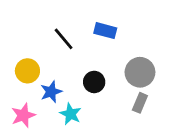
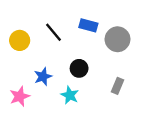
yellow circle: (27, 71) -> (20, 40), moved
gray circle: (140, 72) -> (118, 39), moved
cyan star: (71, 114) -> (70, 95), moved

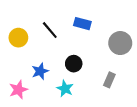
gray circle: (118, 39) -> (120, 43), moved

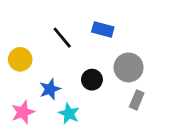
yellow circle: (18, 38) -> (20, 59), moved
gray circle: (120, 43) -> (129, 67), moved
cyan star: (65, 89) -> (69, 114), moved

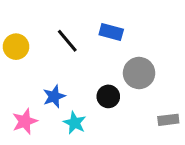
yellow circle: (20, 59) -> (16, 47), moved
black circle: (92, 80) -> (108, 96), moved
gray rectangle: (137, 100) -> (168, 120), moved, turned 60

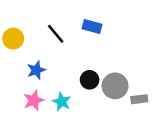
gray circle: (139, 73) -> (115, 86), moved
blue star: (54, 96) -> (36, 70), moved
pink star: (25, 121) -> (34, 100), moved

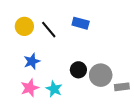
yellow circle: (13, 39) -> (24, 26), moved

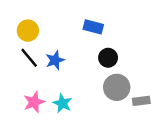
black line: (49, 30) -> (29, 58), moved
blue star: (32, 61) -> (55, 60), moved
black circle: (78, 70) -> (108, 58), moved

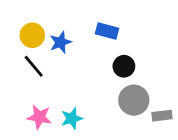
blue star: (55, 60) -> (60, 42), moved
pink star: (34, 102) -> (39, 117), turned 30
cyan star: (62, 103) -> (72, 118), turned 30

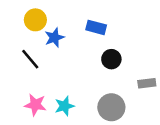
yellow circle: (32, 35) -> (35, 20), moved
gray circle: (134, 100) -> (111, 107), moved
gray rectangle: (162, 116) -> (147, 83), moved

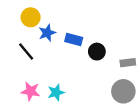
blue rectangle: (96, 27) -> (74, 39), moved
gray rectangle: (147, 83) -> (128, 63), moved
gray circle: (111, 107) -> (123, 91), moved

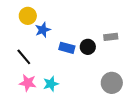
blue rectangle: (74, 39) -> (67, 48), moved
black line: (26, 52) -> (24, 57), moved
gray rectangle: (128, 63) -> (111, 37), moved

